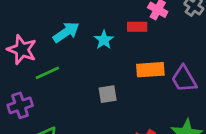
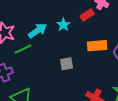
red rectangle: (137, 27) -> (87, 15), turned -32
cyan arrow: (66, 32) -> (38, 31), moved

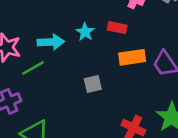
red rectangle: (87, 15) -> (117, 28), moved, turned 48
cyan arrow: (38, 31) -> (51, 42), turned 36

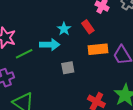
red rectangle: (117, 28) -> (88, 27), turned 40
cyan arrow: (51, 42) -> (50, 45), moved

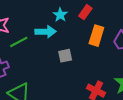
red rectangle: (88, 27) -> (85, 12), turned 72
orange rectangle: (98, 49) -> (96, 36), turned -66

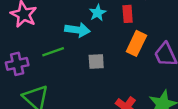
red rectangle: (85, 12) -> (128, 14), turned -48
green line: (19, 42) -> (53, 52), moved

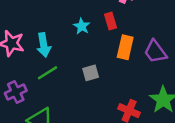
cyan arrow: (77, 30) -> (44, 45), moved, turned 85

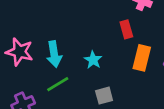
cyan star: (82, 26) -> (93, 60), moved
gray square: (91, 73) -> (104, 96), moved

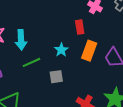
cyan star: (93, 60) -> (61, 50), moved
green line: (58, 84) -> (32, 62), moved

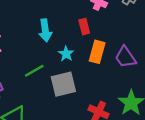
cyan arrow: (21, 40) -> (45, 30), moved
gray square: (56, 77) -> (63, 84), size x1.6

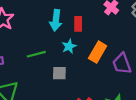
red rectangle: (84, 27) -> (78, 24), moved
gray square: (63, 84) -> (59, 73), size x0.6

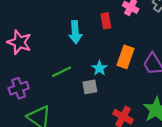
red rectangle: (78, 24) -> (106, 21), moved
cyan star: (69, 46) -> (99, 68), moved

